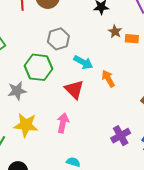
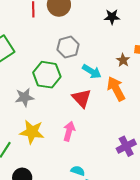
brown star: (115, 32) -> (123, 60), moved
orange arrow: (108, 79) -> (116, 89), size x1.4

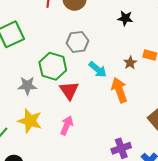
red triangle: (82, 98) -> (69, 90), moved

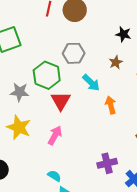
brown star: (130, 63) -> (116, 62), moved
orange arrow: (119, 90) -> (111, 105), size x0.7

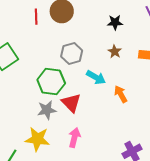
gray star: (20, 92) -> (47, 110), moved

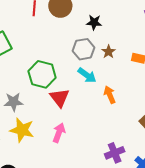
black star: (115, 22) -> (94, 22), moved
gray hexagon: (72, 54) -> (84, 49), moved
gray star: (47, 110) -> (14, 102), moved

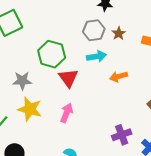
cyan arrow: (87, 75) -> (96, 56), turned -48
orange arrow: (110, 95) -> (119, 77), turned -84

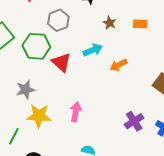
gray hexagon: (94, 30) -> (58, 20), moved
green hexagon: (52, 54) -> (36, 46), moved
red triangle: (68, 78) -> (61, 62), moved

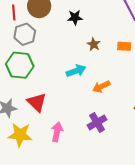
gray hexagon: (58, 20) -> (25, 34), moved
red triangle: (61, 62) -> (37, 102), moved
purple cross: (134, 121) -> (97, 122), moved

